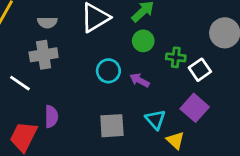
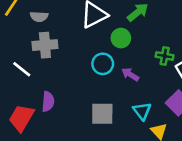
gray semicircle: (47, 22) -> (39, 17), moved
green circle: (143, 41) -> (121, 38), moved

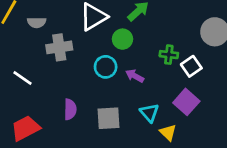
gray cross: (45, 45) -> (59, 47), moved
purple semicircle: (48, 102) -> (70, 109), moved
red trapezoid: (21, 118) -> (25, 128), turned 36

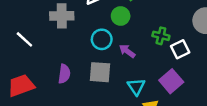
gray square: (109, 118) -> (100, 72), moved

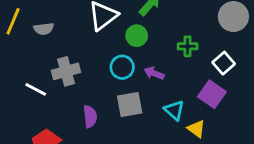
gray cross: (62, 16) -> (66, 71), moved
white square: (180, 49) -> (224, 63), moved

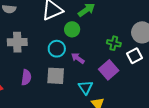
green cross: (188, 46) -> (114, 43), moved
white square: (224, 63) -> (134, 56), moved
purple square: (212, 94) -> (109, 70), moved

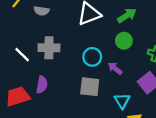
green circle: (72, 29) -> (124, 41), moved
purple semicircle: (26, 77) -> (42, 85), moved

